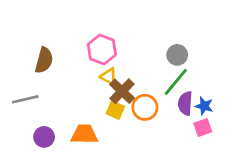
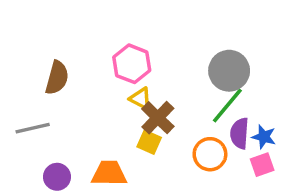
gray circle: (177, 55) -> (229, 71), size x1.5
orange circle: (145, 107) -> (210, 154), moved

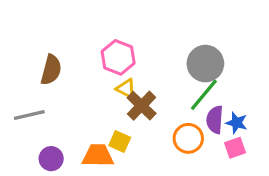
yellow square: (149, 142) -> (120, 141), moved

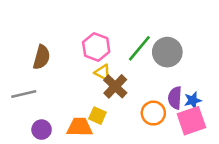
green line: (204, 95) -> (139, 48), moved
blue star: (237, 123) -> (193, 100), turned -30
pink square: (235, 148) -> (191, 121), size x1.6

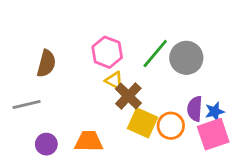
yellow square: (97, 116) -> (143, 123), moved, size x1.5

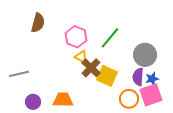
gray circle: (186, 58) -> (145, 55), moved
brown semicircle: (46, 63) -> (38, 23), moved
yellow square: (143, 123) -> (107, 76), moved
orange circle: (171, 126) -> (129, 99), moved

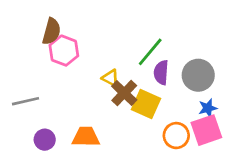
pink hexagon: (76, 37) -> (64, 51), moved
purple semicircle: (138, 77) -> (161, 72), moved

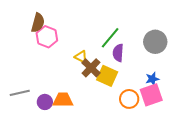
gray circle: (198, 75) -> (155, 42), moved
gray line: (25, 101) -> (20, 93), moved
purple circle: (45, 140) -> (45, 102), moved

